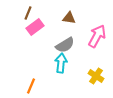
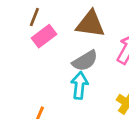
brown triangle: (69, 18) -> (90, 24), size x1.6

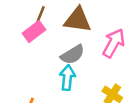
brown line: (34, 17) -> (40, 15), moved

